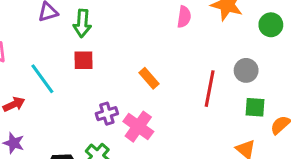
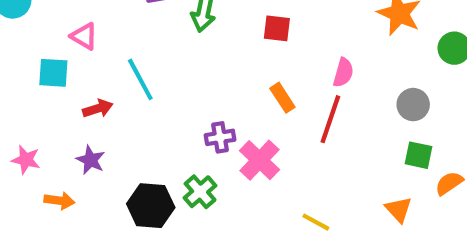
pink semicircle: (184, 17) -> (343, 73), moved
red square: (84, 60) -> (277, 28), moved
red line: (210, 89) -> (330, 119), moved

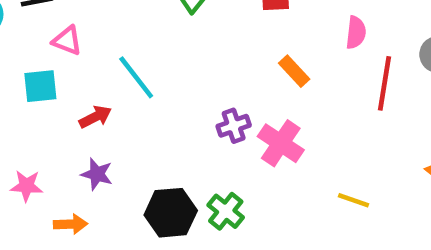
red line: (330, 119) -> (385, 83), moved
green cross: (200, 192) -> (226, 211), moved

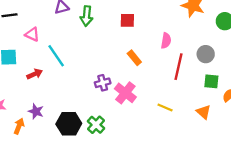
pink triangle: (67, 41) -> (32, 34), moved
purple star: (97, 174) -> (36, 111), moved
yellow line: (354, 200) -> (165, 108), moved
orange arrow: (70, 224) -> (19, 126), turned -70

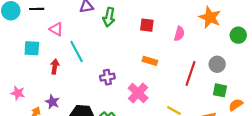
pink semicircle: (166, 41) -> (179, 34), moved
orange rectangle: (134, 58) -> (150, 61), turned -40
red arrow: (35, 74) -> (55, 67), turned -64
purple cross: (103, 83) -> (107, 77), moved

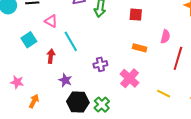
pink semicircle: (179, 34) -> (165, 37), moved
cyan square: (32, 48) -> (29, 40), turned -35
purple star: (52, 102) -> (65, 80), moved

